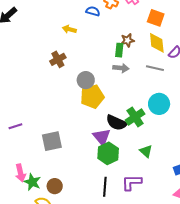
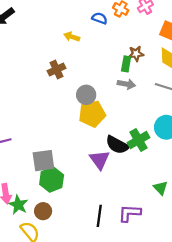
green triangle: (146, 151) -> (161, 188), moved
green hexagon: (108, 153) -> (52, 180), moved

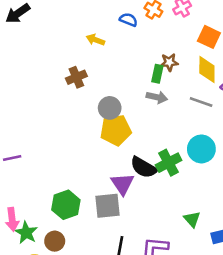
gray square: (43, 161) -> (108, 206), moved

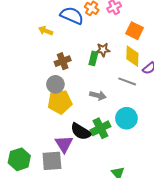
blue semicircle: (128, 20) -> (72, 16), size x1.6
brown cross: (76, 77) -> (63, 61), moved
gray arrow: (157, 97) -> (98, 95), moved

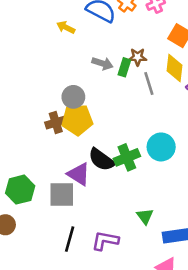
brown cross: (63, 61) -> (56, 123), moved
gray line: (127, 81) -> (149, 83), moved, turned 48
gray arrow: (98, 95) -> (102, 63), moved
purple triangle: (64, 144) -> (79, 174), turned -30

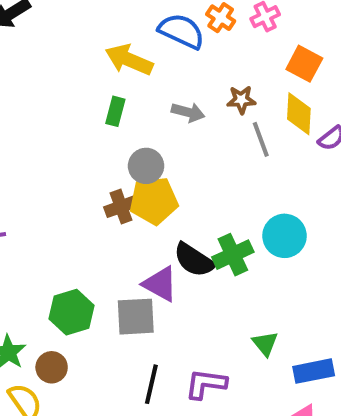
yellow arrow: (66, 27) -> (129, 60), size x1.6
green rectangle: (124, 67) -> (115, 111), moved

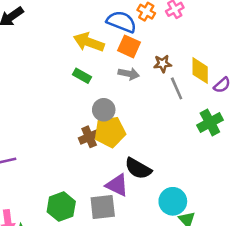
orange square: (304, 64) -> (129, 46), moved
green rectangle: (115, 111) -> (82, 76), turned -72
cyan circle: (285, 236) -> (173, 201), moved
green cross: (233, 255) -> (210, 123), moved

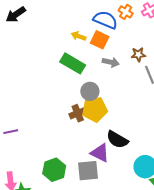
yellow arrow: (89, 42) -> (79, 36), size x0.6
orange square: (129, 46) -> (100, 40), moved
green rectangle: (82, 76) -> (73, 63), size x1.6

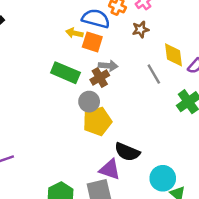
yellow arrow: (79, 36) -> (74, 33), moved
brown star: (138, 54) -> (141, 29), moved
brown cross: (78, 113) -> (100, 77), moved

